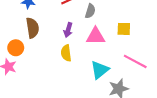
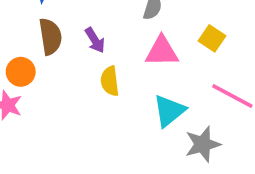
yellow square: (124, 29) -> (212, 38), turned 32
purple arrow: (68, 30) -> (95, 40), moved, turned -48

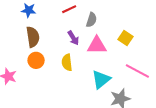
purple arrow: (95, 40) -> (73, 38), moved
orange circle: (21, 72) -> (36, 60), moved

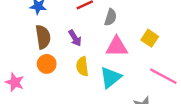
purple arrow: (73, 38) -> (75, 38), moved
cyan triangle: (101, 80) -> (111, 77), moved

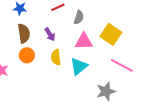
yellow square: (150, 38) -> (111, 34), size x1.5

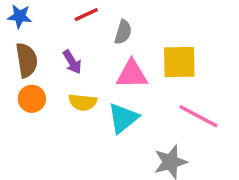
yellow square: (111, 34) -> (179, 62), turned -35
yellow semicircle: (56, 57) -> (83, 102), turned -77

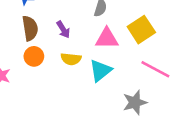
yellow square: (179, 62) -> (141, 30), turned -32

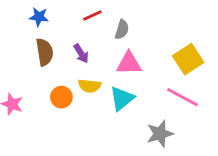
yellow square: (141, 30) -> (188, 59), moved
orange circle: (34, 56) -> (61, 97), moved

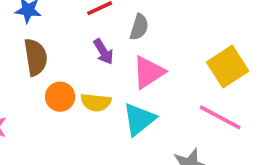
purple arrow: (81, 53) -> (103, 52), moved
pink triangle: (129, 63) -> (149, 72), turned -32
orange circle: (61, 97) -> (60, 97), moved

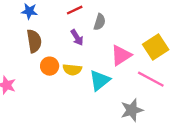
pink triangle: (149, 72) -> (121, 55), moved

